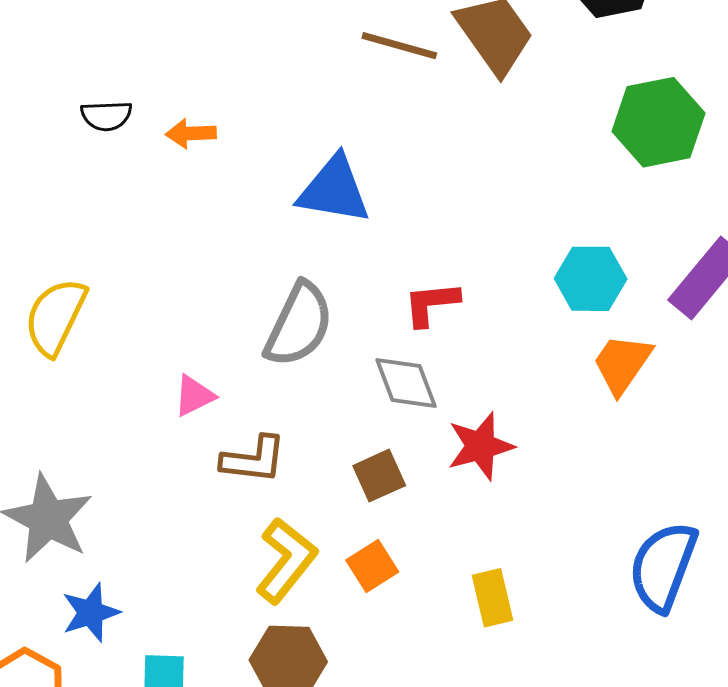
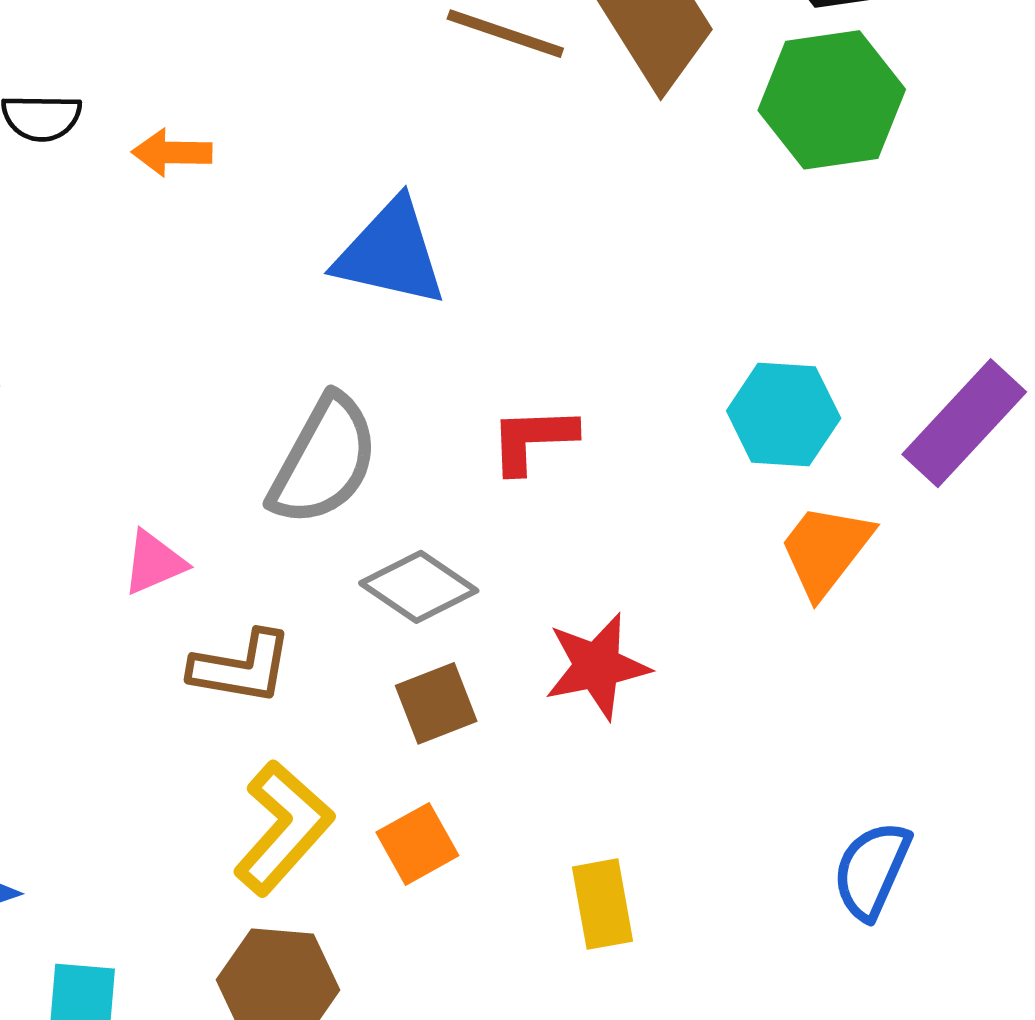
green hexagon: (659, 122) -> (832, 100), moved
gray diamond: (406, 383) -> (419, 587), moved, turned -38
blue semicircle: (663, 567) -> (872, 870), size x0.7

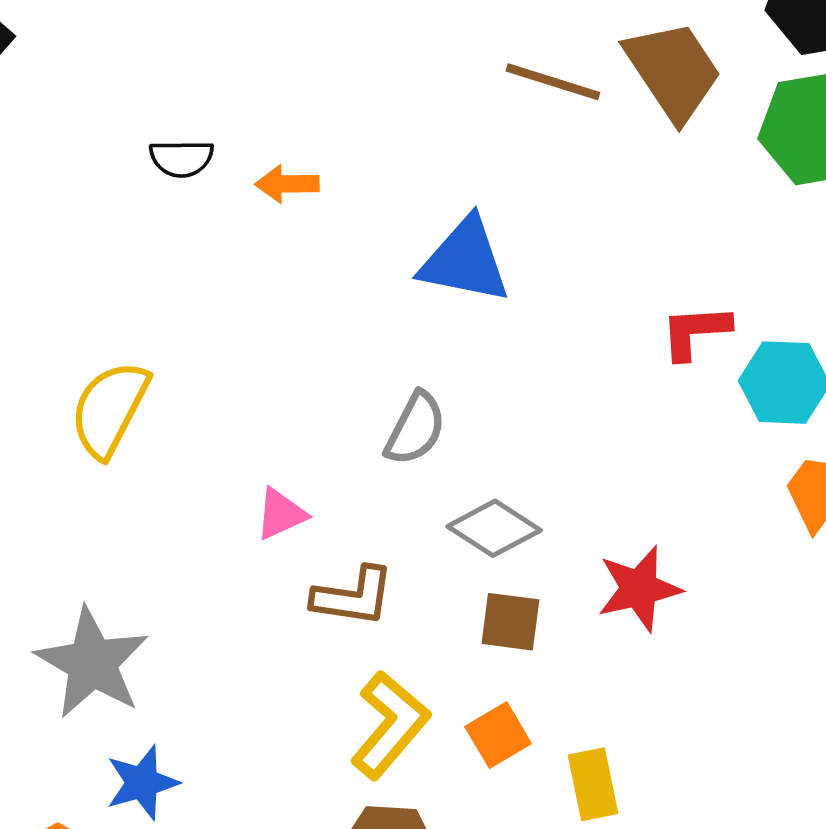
red L-shape: (533, 439) -> (695, 332), moved
gray semicircle: (324, 461) -> (415, 429), size x0.7
brown square: (436, 703) -> (510, 622), turned 30
yellow rectangle: (603, 904) -> (593, 784), moved

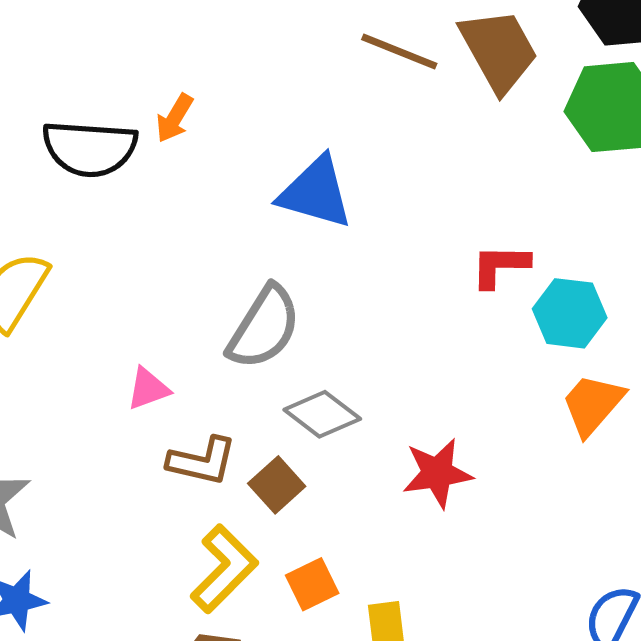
black semicircle: (182, 158) -> (90, 148), moved, size x1.8
orange arrow: (287, 184) -> (175, 118), turned -63
gray semicircle: (415, 429) -> (264, 327), size x1.4
brown square: (510, 622) -> (277, 485), moved, turned 36

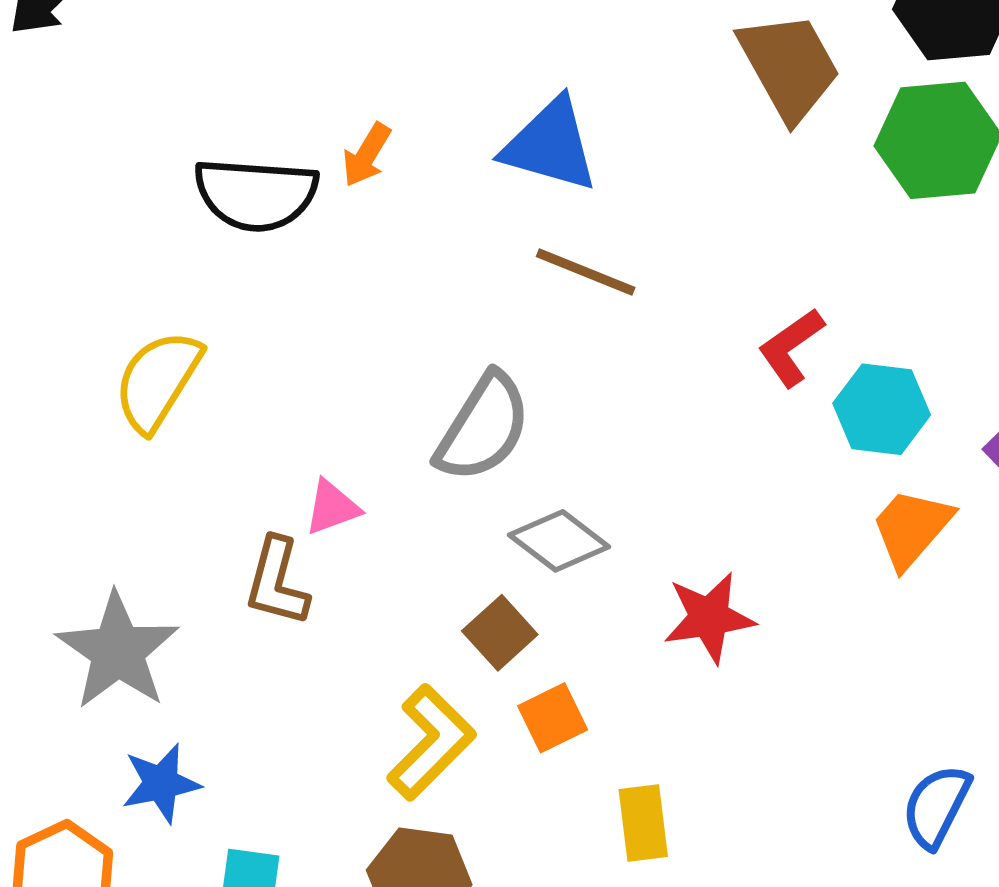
brown line: (399, 52) -> (586, 272), moved
blue triangle: (316, 193) -> (550, 145), moved
red L-shape: (500, 266) -> (791, 347), turned -36
brown L-shape: (202, 461) -> (277, 582), moved, turned 92
orange square: (312, 584) -> (553, 718), moved

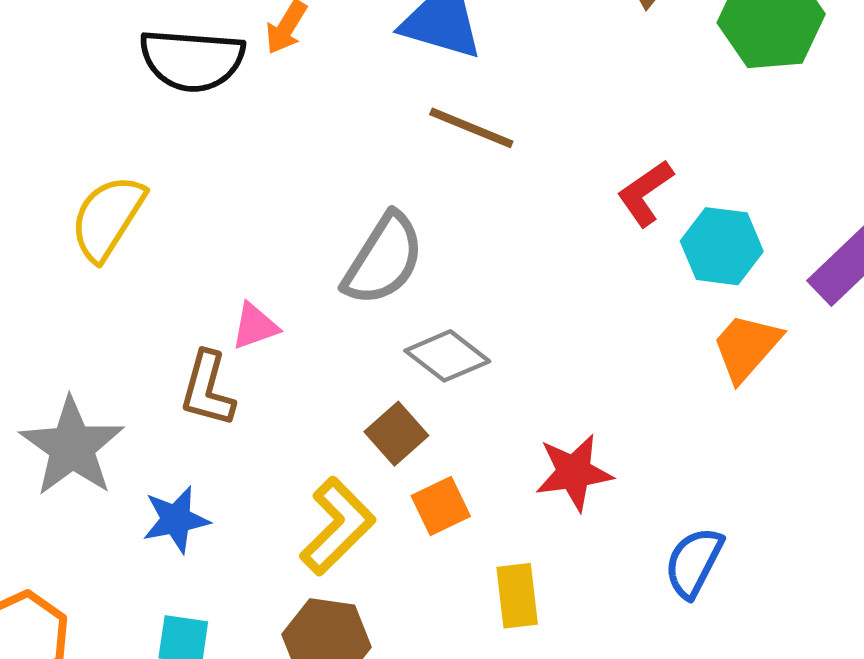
red star: (709, 618) -> (574, 472), moved
blue star: (161, 783) -> (176, 520), moved
blue semicircle: (936, 806) -> (694, 562), moved

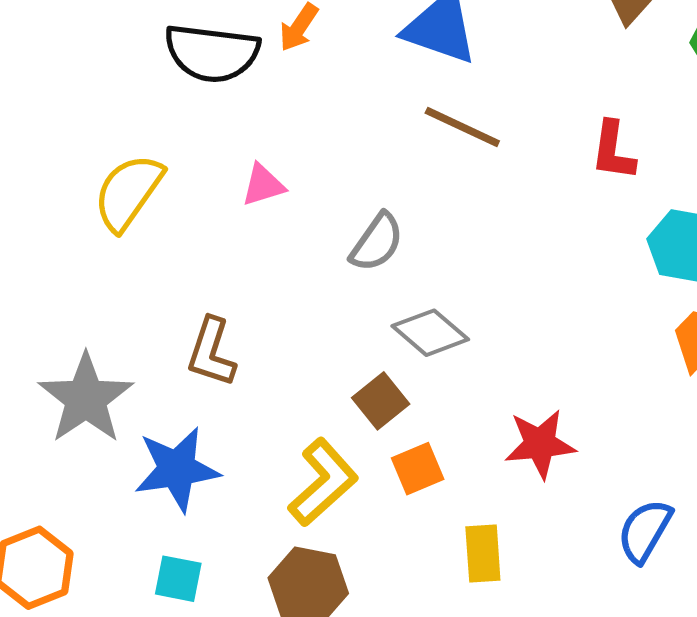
red L-shape: (645, 193) -> (613, 151), moved, turned -50
gray semicircle: (384, 259) -> (377, 242), size x0.7
pink triangle: (255, 326) -> (263, 185), moved
blue star: (176, 520) -> (177, 469), size x1.4

